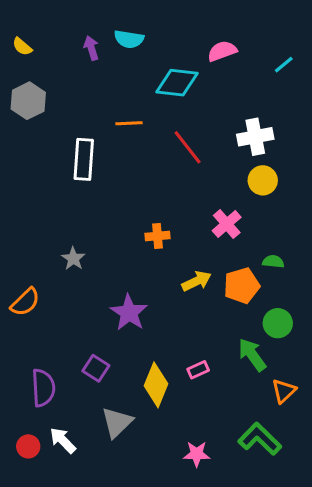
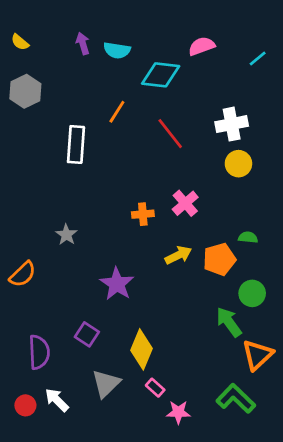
cyan semicircle: (129, 39) -> (117, 50), moved
orange line: (129, 123) -> (117, 112), turned -55
pink cross: (227, 224) -> (185, 203), moved
pink rectangle: (198, 370) -> (155, 388), moved, turned 66
orange triangle: (284, 391) -> (258, 355), size x1.4

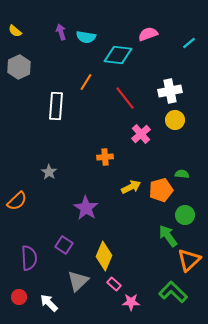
pink cross: (185, 203) -> (141, 134), moved
white arrow: (57, 400) -> (49, 303), moved

